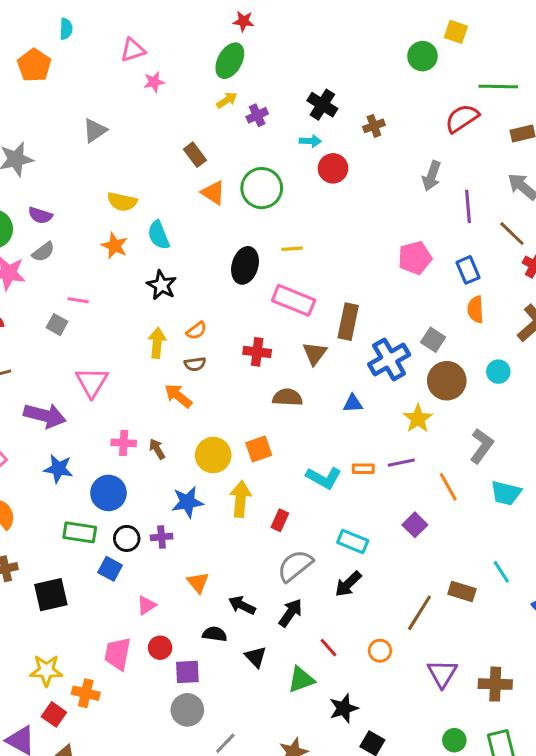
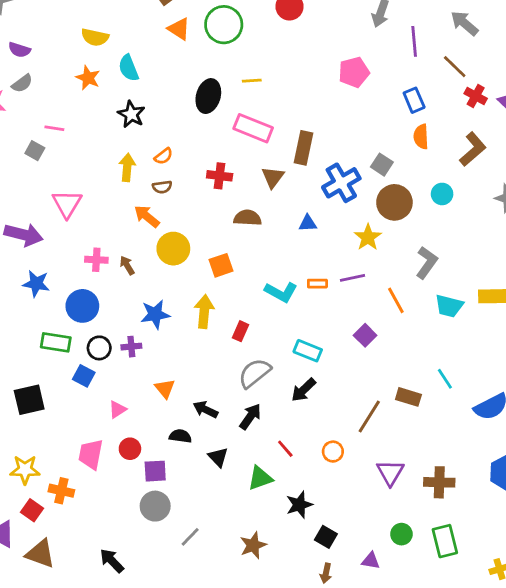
pink pentagon: (415, 258) -> (354, 72), moved
yellow circle: (213, 455) -> (173, 249), moved

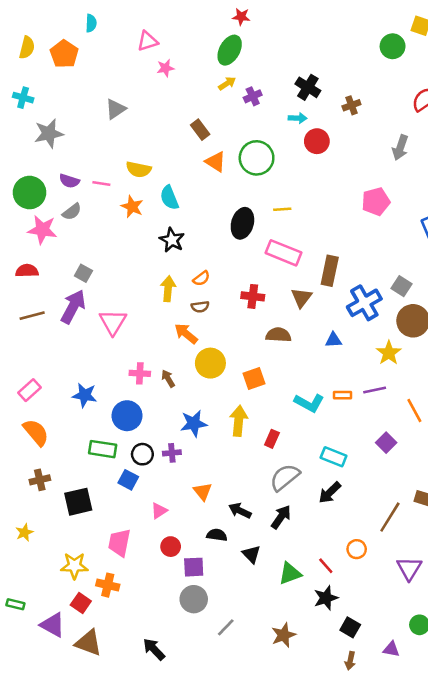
pink line: (54, 128) -> (101, 184), moved
purple arrow: (24, 235) -> (73, 307), moved, turned -76
red line: (285, 449) -> (326, 566), moved
pink trapezoid: (91, 454) -> (119, 543), moved

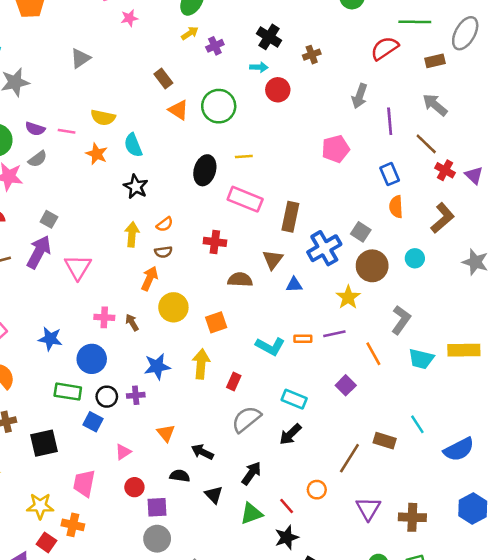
brown triangle: (301, 298) -> (273, 260), moved
orange arrow: (186, 334) -> (150, 278), turned 75
black arrow: (281, 517) -> (251, 473), moved

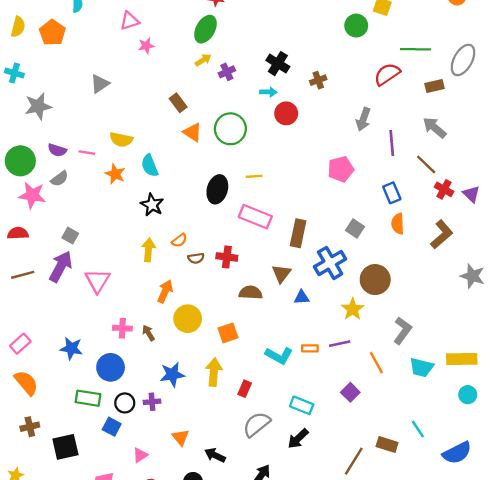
gray square: (361, 232) -> (355, 228), moved
brown semicircle: (163, 252) -> (196, 258), moved
cyan circle: (415, 258) -> (468, 395), moved

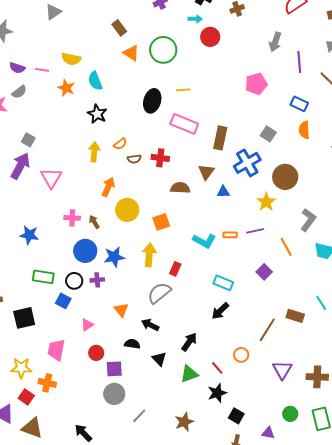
blue rectangle: (392, 193) -> (299, 104), turned -42
blue circle: (111, 367) -> (85, 251), moved
gray semicircle: (256, 424) -> (159, 293), moved

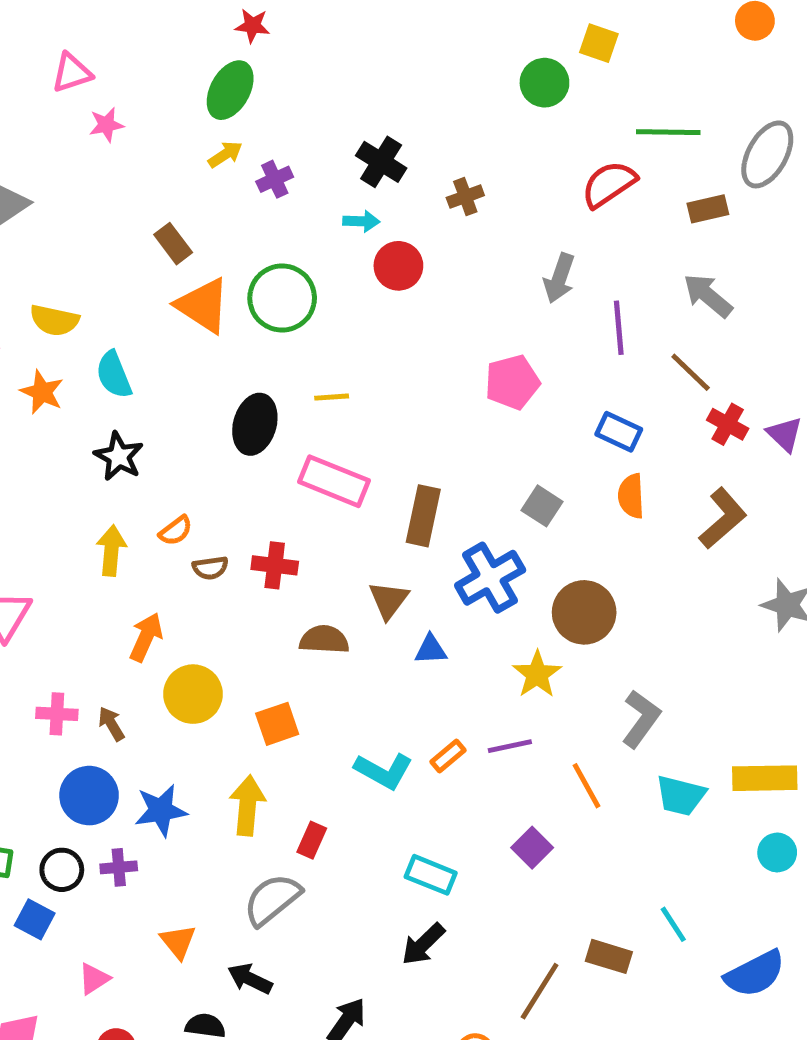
orange triangle: (131, 53) -> (203, 305), size x1.4
orange rectangle: (230, 235) -> (448, 756), turned -40

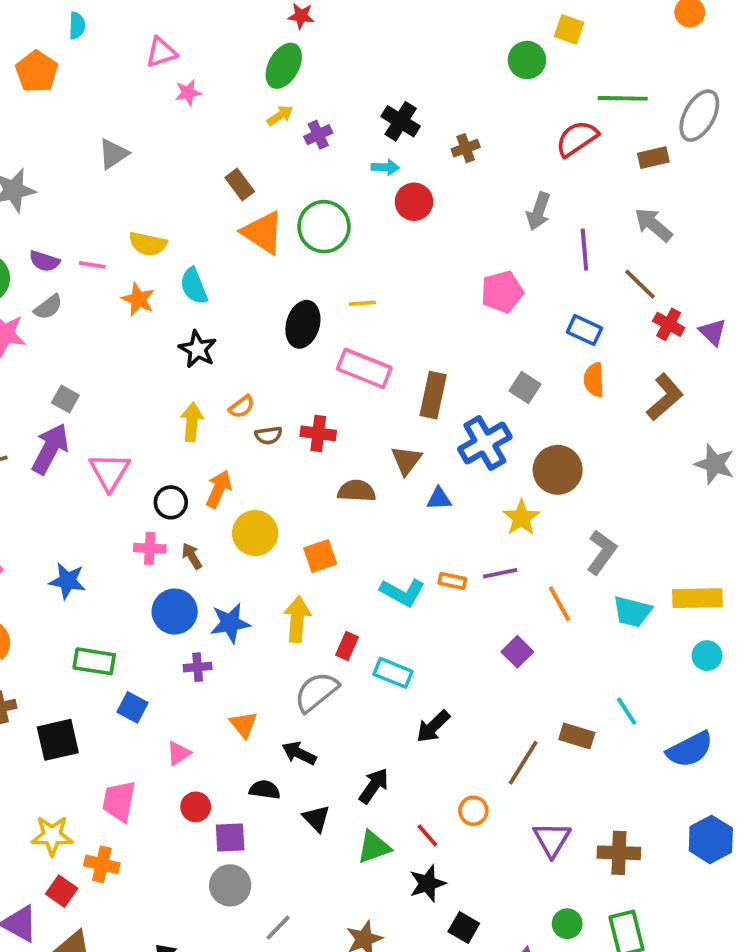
orange rectangle: (448, 756) -> (452, 581), turned 52
black circle: (62, 870) -> (171, 502), moved
cyan rectangle: (431, 875) -> (393, 673), moved

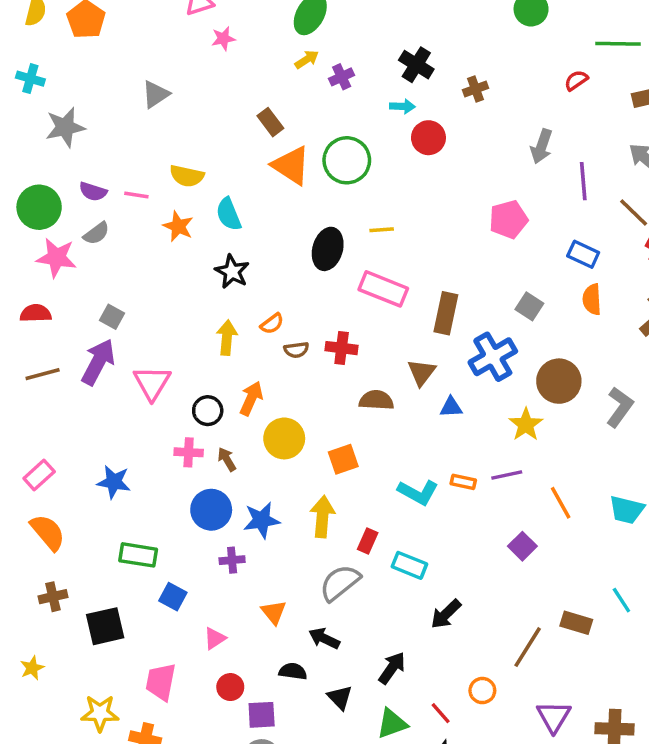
red semicircle: (577, 139) -> (576, 80), size x0.6
gray L-shape: (602, 552) -> (620, 407), moved

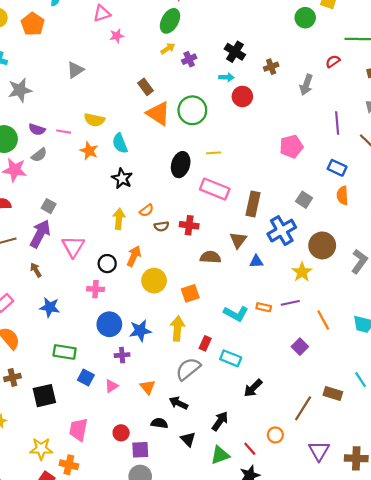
gray arrow: (541, 146) -> (306, 85), moved
brown arrow: (227, 459) -> (36, 270), moved
pink triangle: (215, 638) -> (111, 386), moved

